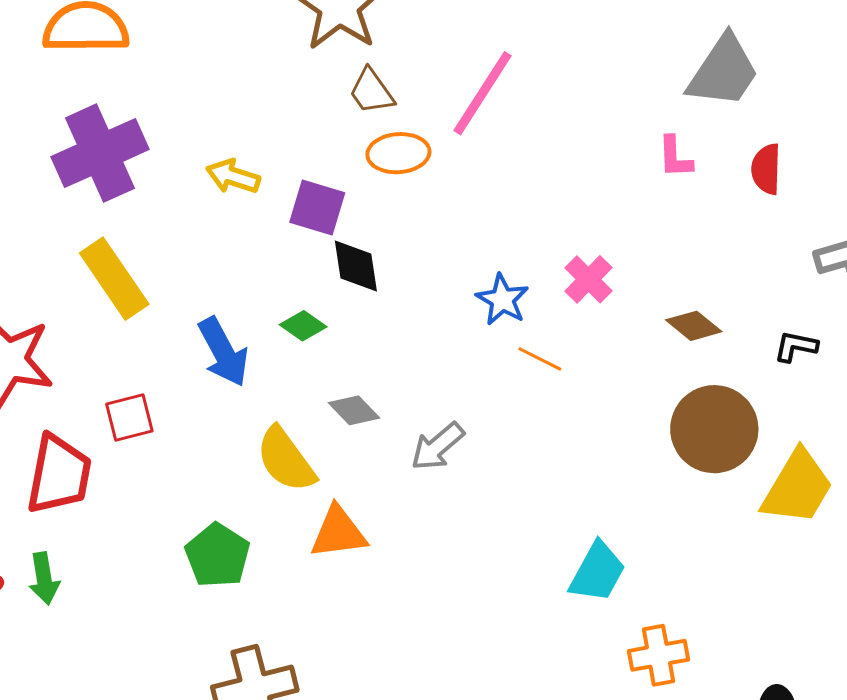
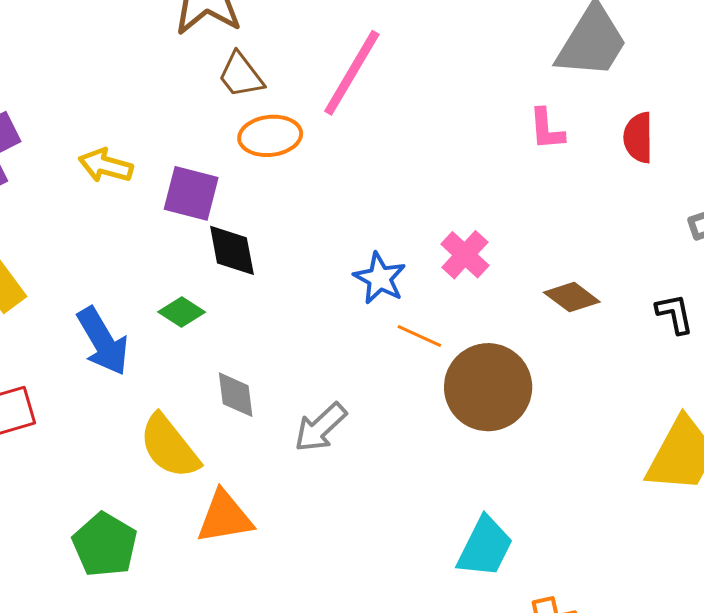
black L-shape: (796, 346) -> (675, 314), turned 69
gray diamond: (354, 410) -> (236, 395), turned 39
brown circle: (714, 429) -> (488, 387), moved

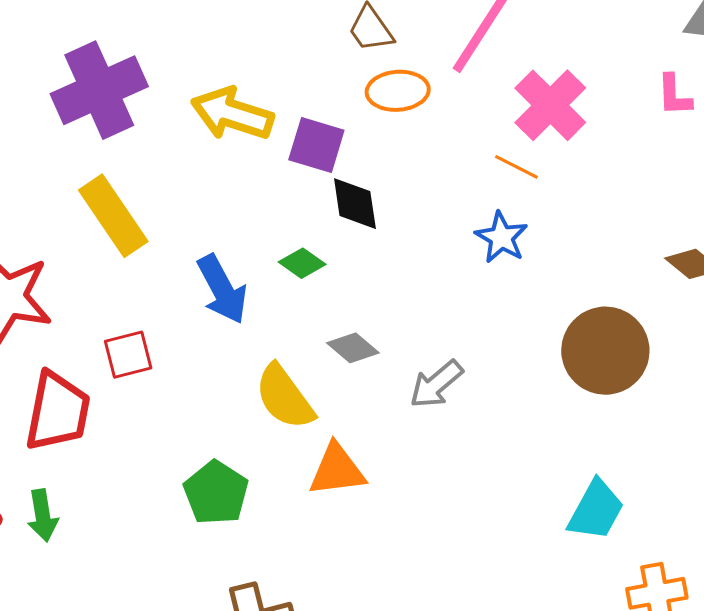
yellow arrow: (106, 165) -> (232, 114), size x1.5
pink cross: (465, 255) -> (550, 105), moved, size x1.5
orange line: (419, 336) -> (516, 167), moved
gray diamond: (236, 395) -> (353, 348), turned -45

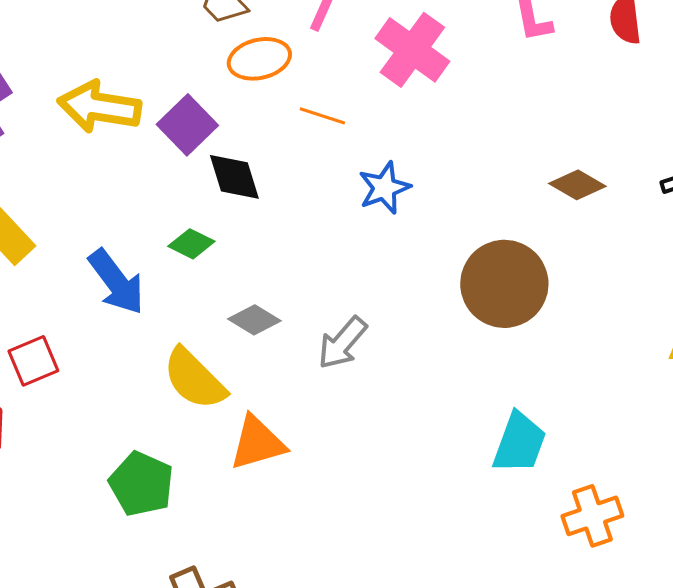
purple square: (316, 145) -> (187, 125), turned 38
orange line: (516, 167) -> (322, 116), moved
blue star: (501, 237) -> (384, 188), turned 30

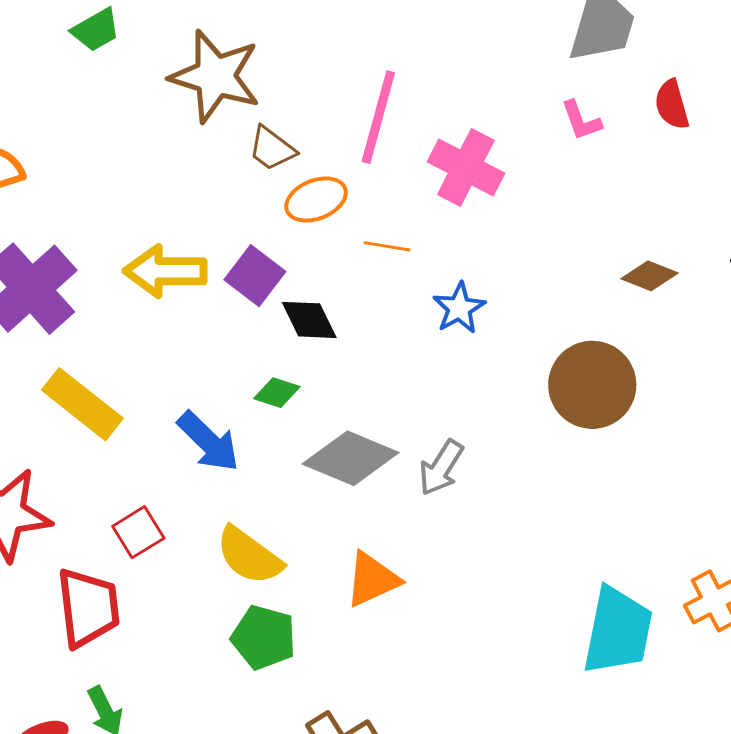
gray diamond: (254, 320) -> (351, 458), size x1.8
yellow semicircle: (194, 379) -> (249, 556), moved
cyan trapezoid: (519, 443) -> (618, 631), moved, size x1.4

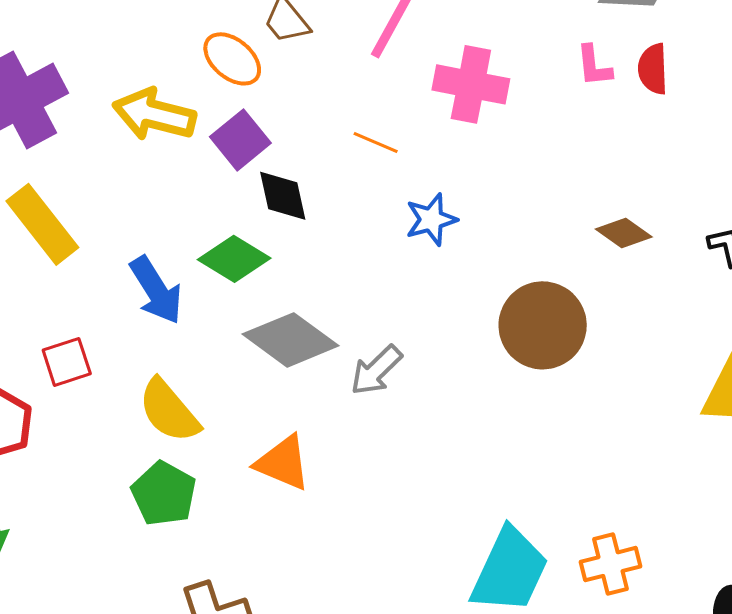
red semicircle: (672, 105) -> (653, 69), moved
pink cross: (466, 167) -> (471, 84), turned -30
orange ellipse: (316, 199) -> (232, 59), moved, turned 48
green diamond: (277, 393) -> (234, 259), size x1.5
orange triangle: (372, 579) -> (283, 463), turned 34

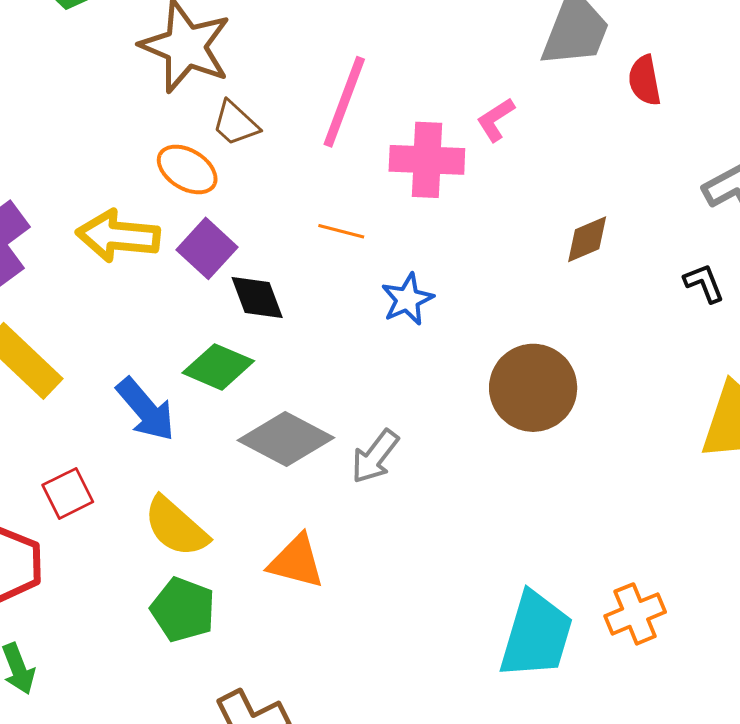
pink L-shape: (594, 66) -> (496, 120), moved, turned 72
red semicircle: (653, 69) -> (645, 80), moved
brown diamond: (624, 233) -> (587, 239), moved, turned -50

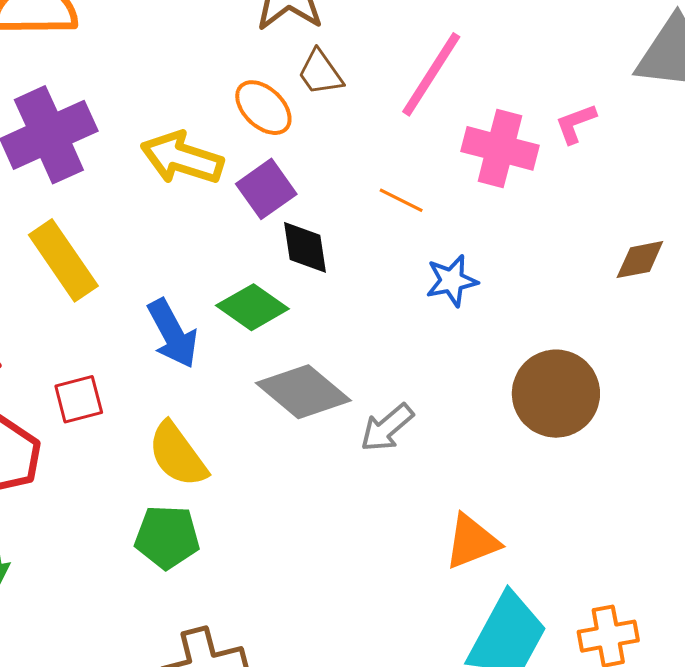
orange triangle: (296, 562) -> (472, 542), moved, turned -48
green pentagon: (183, 610) -> (167, 537), turned -30

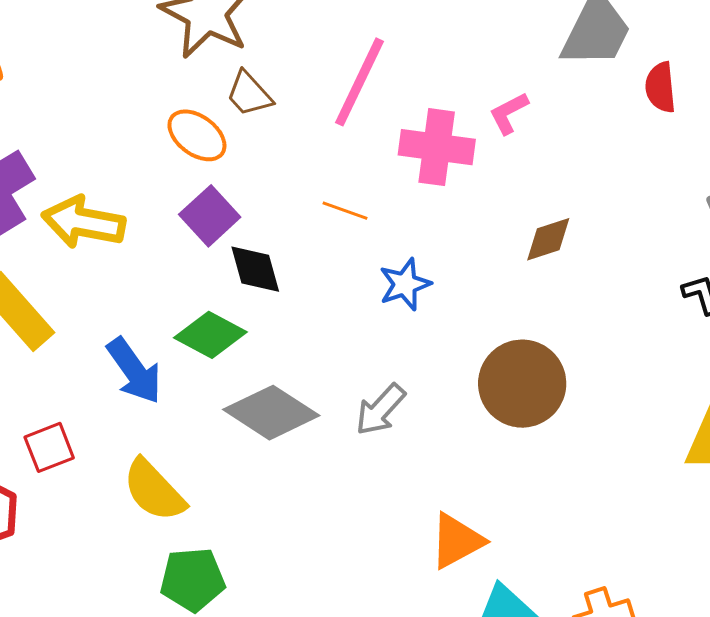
yellow arrow: (182, 158) -> (83, 222), moved
brown diamond: (640, 260) -> (548, 239), moved
gray arrow: (387, 428) -> (380, 410), moved
green pentagon: (167, 537) -> (193, 579), moved

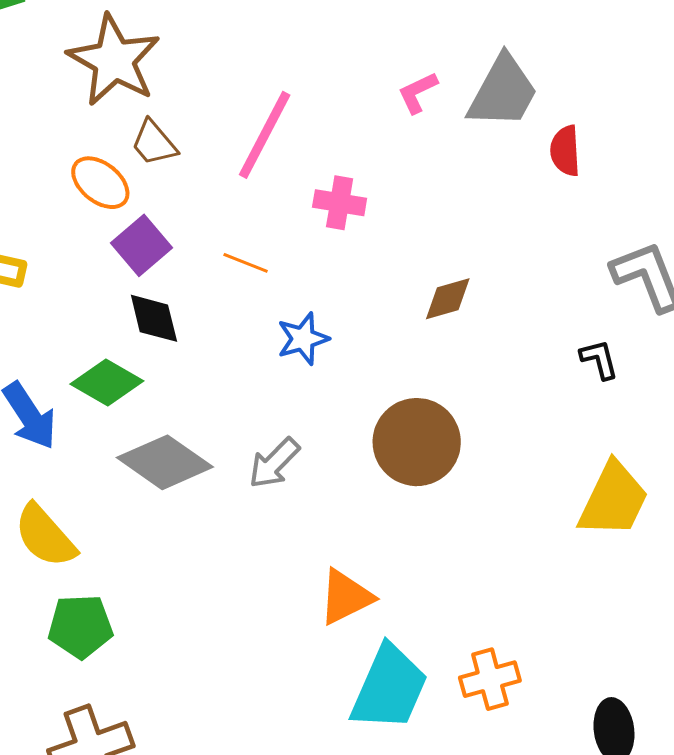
pink L-shape: (509, 113) -> (418, 92), moved
pink cross: (437, 147) -> (340, 203), size x0.7
purple square: (210, 216) -> (141, 245), moved

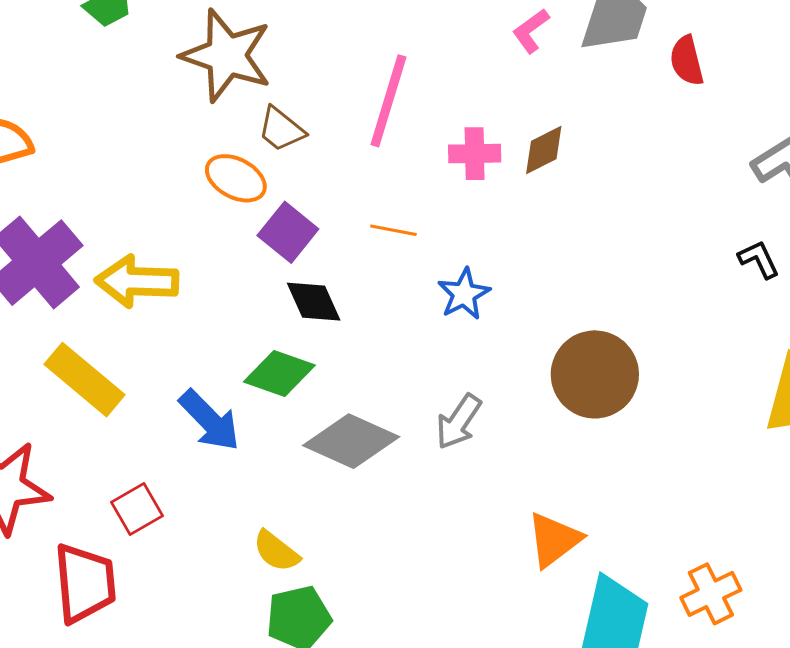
brown diamond: (448, 299) -> (544, 150), moved
yellow semicircle: (45, 536) -> (276, 551), moved, size x0.7

